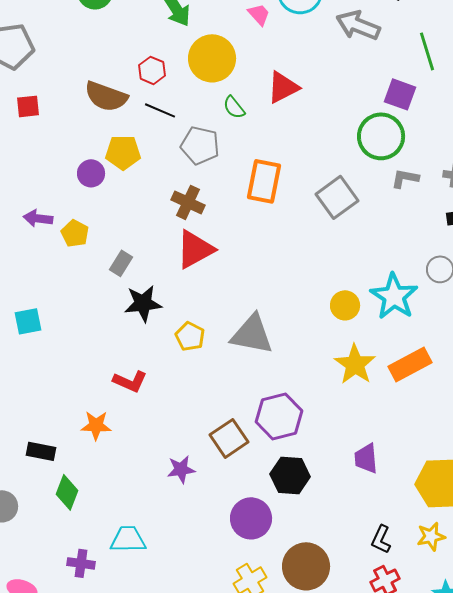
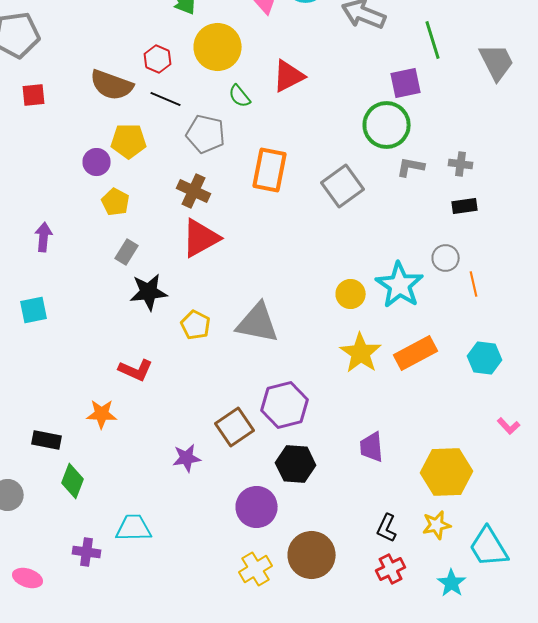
purple square: (400, 94) -> (406, 83), turned -32
purple arrow: (38, 218) -> (44, 237), moved, turned 88
yellow pentagon: (75, 233) -> (116, 202), moved

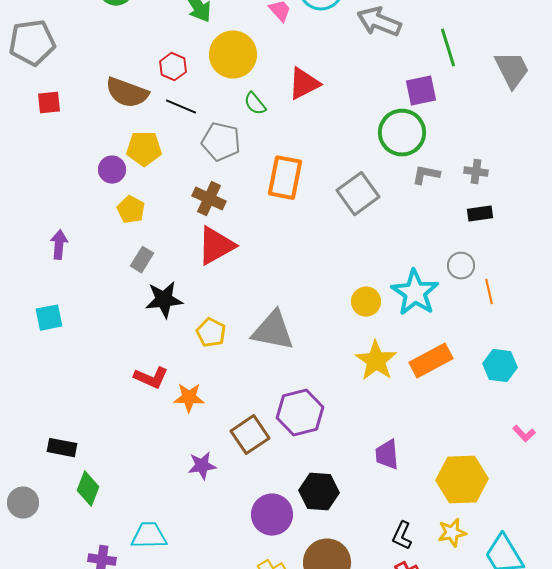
orange star: (102, 414) -> (189, 398), moved
black hexagon: (296, 464) -> (319, 492), moved

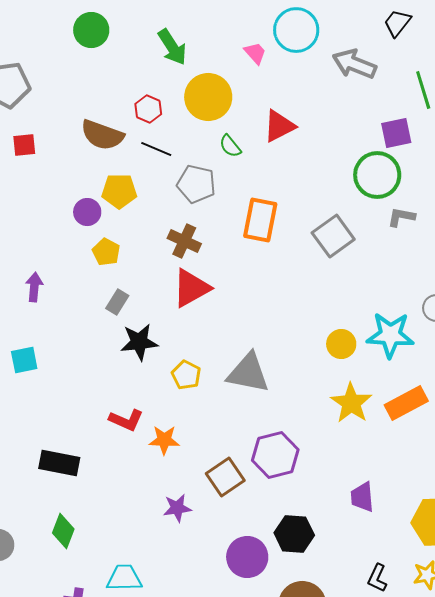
cyan star: (415, 293) -> (390, 335), turned -30
black rectangle: (62, 448) -> (59, 463), moved, size x1.4

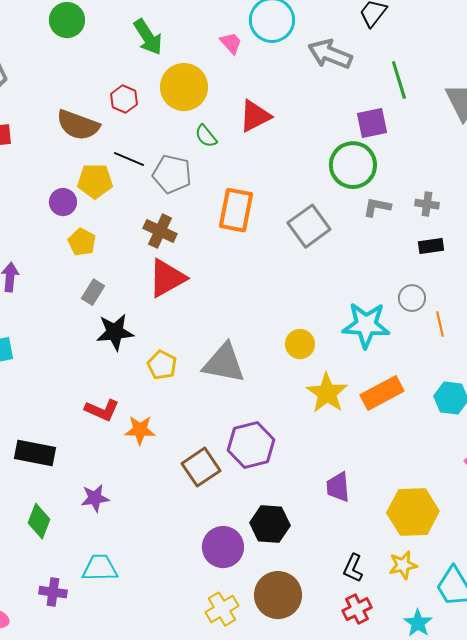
black line: (156, 149) -> (129, 159), moved
yellow circle: (341, 344) -> (300, 344), moved
purple star: (177, 508) -> (95, 498), moved

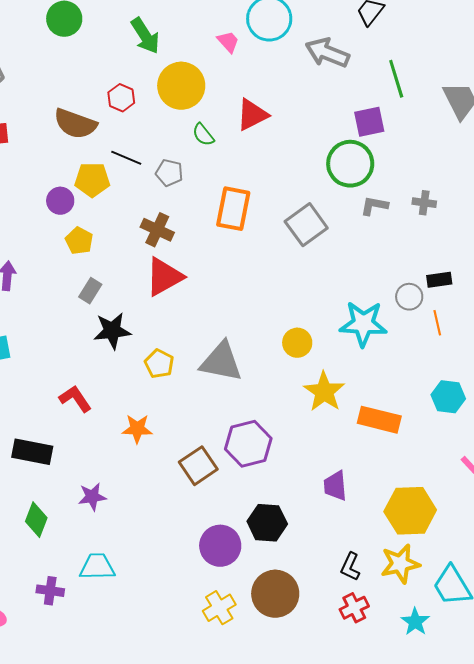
gray pentagon: (172, 174) -> (169, 173), size x0.7
black rectangle: (431, 246) -> (439, 280), moved
orange rectangle: (382, 393) -> (379, 420), moved, turned 42
red L-shape: (102, 410) -> (75, 399), moved, turned -148
yellow star: (403, 565) -> (400, 564), size x1.4

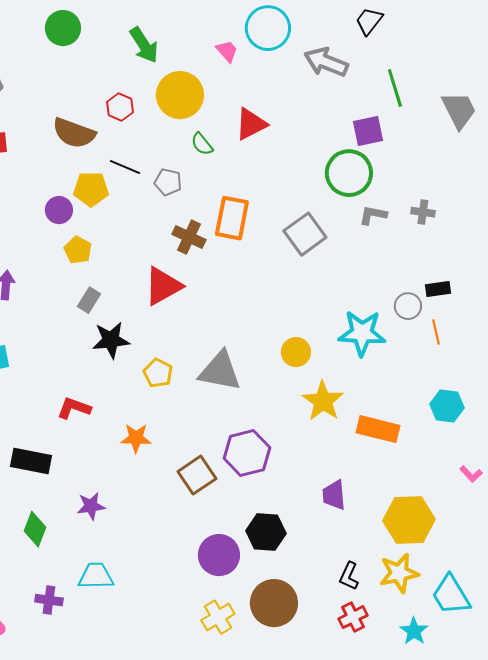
brown cross: (157, 230) -> (189, 237), moved
red L-shape: (75, 399) -> (74, 408), turned -36

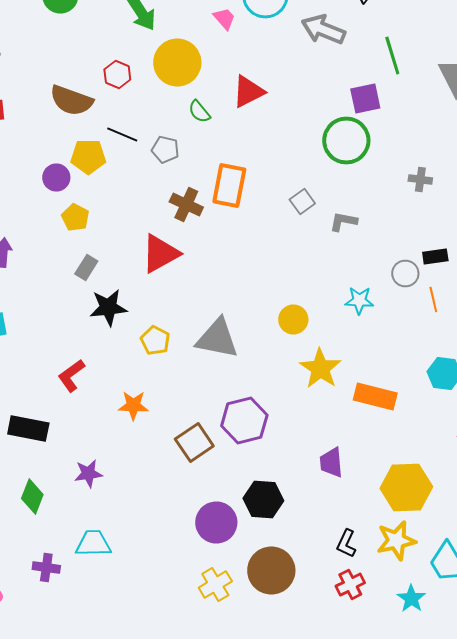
gray L-shape: (373, 215) -> (343, 222), moved
gray square: (305, 234) -> (302, 202), size x0.6
cyan star: (362, 333) -> (359, 300), size x0.6
red L-shape: (74, 408) -> (71, 376), turned -56

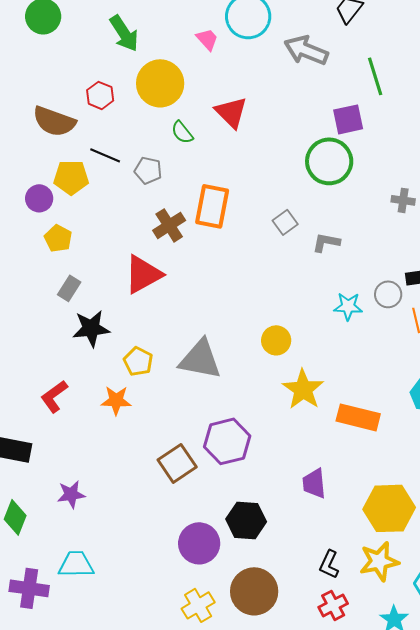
red triangle: (248, 92) -> (231, 112), turned -48
brown cross: (186, 204) -> (169, 225), turned 32
cyan star: (359, 300) -> (348, 306), moved
orange star: (133, 406) -> (116, 400), moved
purple cross: (46, 568) -> (29, 588), size x1.4

